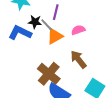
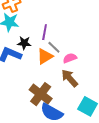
gray line: (47, 25) -> (54, 47), moved
pink semicircle: (78, 30) -> (70, 58), moved

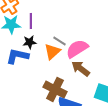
purple line: (45, 32) -> (31, 21), moved
pink semicircle: (70, 58) -> (77, 49), size x1.6

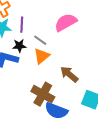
gray line: (59, 41) -> (40, 40), moved
pink semicircle: (77, 49) -> (66, 22), moved

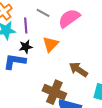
gray line: (40, 40) -> (43, 13), moved
orange triangle: (42, 56) -> (51, 44), moved

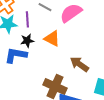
orange triangle: (51, 44) -> (52, 38), turned -48

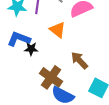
black star: (27, 41) -> (31, 49), moved

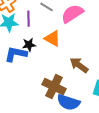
black star: (31, 49) -> (29, 45), moved

